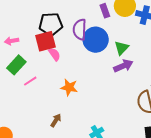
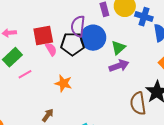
black pentagon: (51, 24) -> (73, 44), moved

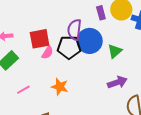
pink semicircle: (51, 49) -> (48, 53), turned 64
purple arrow: (119, 66) -> (117, 82), moved
pink line: (25, 74) -> (23, 90), moved

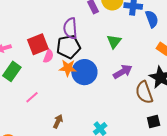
blue circle: (90, 41) -> (84, 72), moved
orange star: (60, 87) -> (68, 68), moved

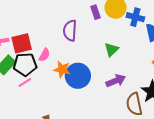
red square: (38, 44) -> (22, 43), moved
black pentagon: (68, 47) -> (25, 64), moved
pink line: (32, 97) -> (25, 82), moved

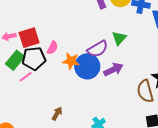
purple semicircle: (70, 31) -> (98, 49), moved, turned -120
purple arrow: (116, 81) -> (113, 69), moved
pink line: (25, 82) -> (26, 77), moved

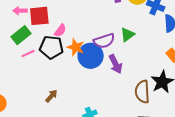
black pentagon: (34, 58) -> (51, 47), moved
purple arrow: (113, 69) -> (116, 64), turned 78

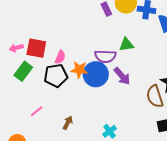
red square: (39, 16) -> (36, 48), turned 30
green triangle: (127, 35) -> (126, 45), turned 42
purple semicircle: (104, 41) -> (105, 56), turned 35
pink line: (28, 54) -> (37, 111), moved

